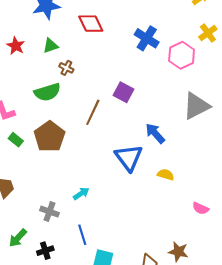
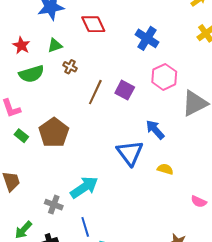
pink hexagon: (182, 55) -> (164, 77), moved
green semicircle: (47, 92) -> (31, 74), moved
brown line: (93, 112) -> (95, 92), moved
cyan arrow: (81, 194) -> (84, 187), size x1.8

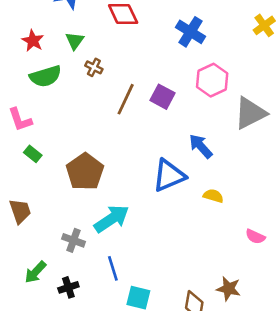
green triangle: (55, 46) -> (75, 41), turned -35
brown pentagon: (54, 133) -> (85, 172), moved
blue triangle: (130, 153) -> (169, 175), turned 44

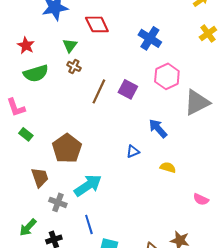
green triangle: (75, 41) -> (70, 45), moved
blue triangle: (169, 175) -> (133, 151), size x0.5
brown trapezoid: (20, 211) -> (40, 177), moved

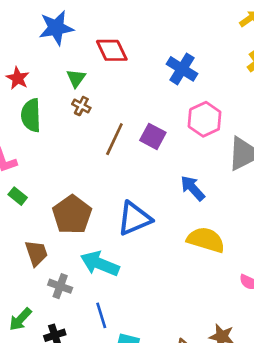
green semicircle: (36, 73) -> (31, 115), turned 105
blue triangle: (133, 151) -> (134, 219), moved, size x2.0
yellow semicircle: (168, 167) -> (206, 240), size x1.8
cyan arrow: (88, 185) -> (100, 264), turned -124

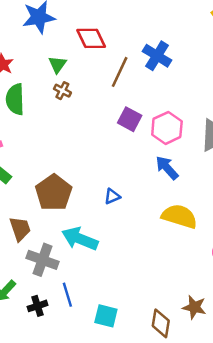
pink hexagon: (205, 119) -> (167, 128), moved
brown line: (114, 139) -> (120, 72), moved
blue triangle: (134, 219) -> (112, 196), size x0.5
gray cross: (60, 286) -> (43, 260), size x1.4
blue line: (101, 315) -> (67, 295), moved

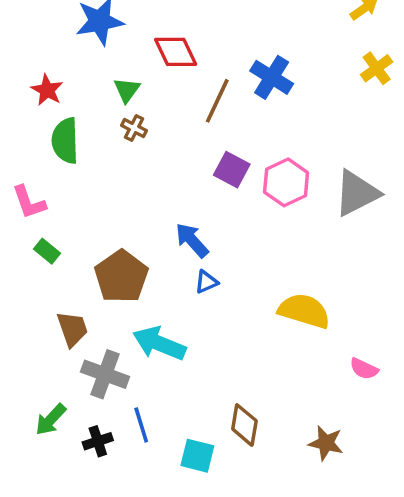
blue arrow: (167, 168) -> (192, 240), moved
brown diamond: (161, 323) -> (244, 425), moved

